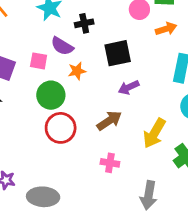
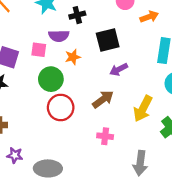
purple semicircle: (62, 46) -> (59, 36), turned -30

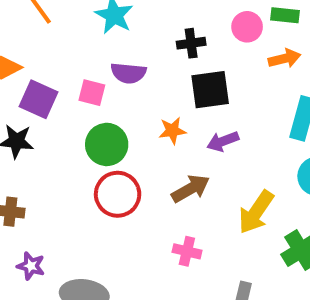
black cross: (77, 15) -> (191, 43), moved
orange star: (73, 57) -> (172, 131), moved

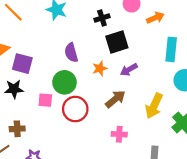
purple semicircle: (128, 73) -> (71, 53), moved, turned 78
pink square: (92, 93) -> (45, 100), moved

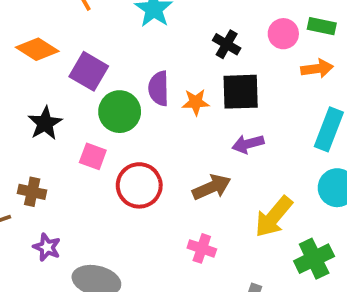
black cross: (102, 18) -> (227, 44), turned 32
purple square: (22, 64) -> (89, 71), moved
orange star: (100, 68) -> (196, 102), moved
green circle: (64, 82) -> (120, 112), moved
black star: (14, 89) -> (45, 123), turned 30

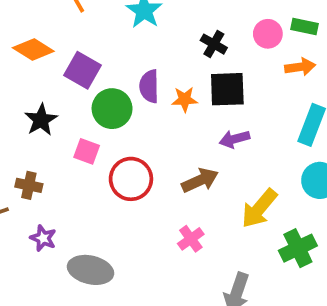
pink cross: (202, 248) -> (191, 239), turned 35

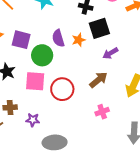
pink square: (87, 151) -> (35, 81), size x1.5
purple star: (43, 238) -> (33, 120), moved
pink cross: (191, 239) -> (102, 112), turned 32

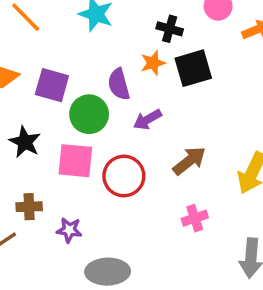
orange star: (79, 40) -> (153, 63), moved
purple arrow: (110, 53) -> (147, 120), moved

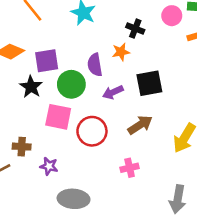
black square: (193, 68) -> (149, 83), moved
purple square: (52, 85) -> (47, 61), turned -30
black star: (25, 142) -> (31, 87), moved
pink cross: (195, 218) -> (130, 168), moved

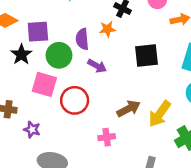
black square: (149, 83) -> (146, 56), moved
purple arrow: (113, 92) -> (97, 66), turned -132
brown arrow: (140, 125) -> (129, 109), moved

